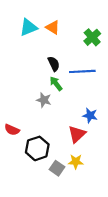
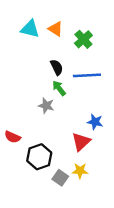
cyan triangle: (28, 27) -> (30, 29), turned 36
green cross: (92, 37) -> (83, 39), moved

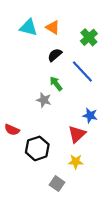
green cross: (83, 39) -> (89, 37), moved
black semicircle: (57, 67) -> (55, 55), moved, turned -104
blue line: (87, 75) -> (82, 71), turned 50
gray square: (60, 178) -> (57, 184), moved

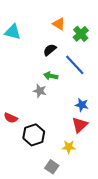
cyan triangle: (28, 27) -> (13, 32), moved
orange triangle: (53, 27) -> (59, 24), moved
green arrow: (56, 84) -> (51, 76), turned -40
red triangle: (77, 134) -> (80, 125), moved

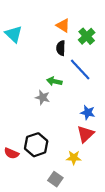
cyan triangle: (13, 32) -> (14, 34), turned 30
black semicircle: (50, 50) -> (61, 48), moved, turned -48
red semicircle: (11, 118) -> (11, 153), moved

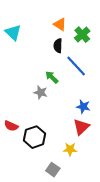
green arrow: (54, 81) -> (52, 77), turned 32
red semicircle: (11, 153) -> (11, 126), moved

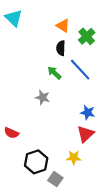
cyan triangle: (13, 32) -> (14, 18), moved
green arrow: (52, 77) -> (54, 73), moved
black hexagon: (35, 137) -> (36, 162), moved

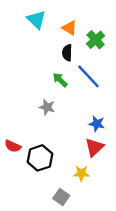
cyan triangle: (14, 18) -> (36, 20), moved
black hexagon: (36, 162) -> (40, 158), moved

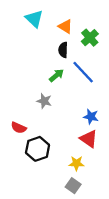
green arrow: (60, 80) -> (56, 75), turned 96
red semicircle: (13, 146) -> (19, 128), moved
red triangle: (94, 147) -> (89, 139), turned -42
gray square: (61, 197) -> (73, 186), moved

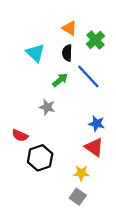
cyan triangle: (34, 19) -> (35, 53), moved

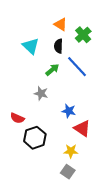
blue star: (97, 124) -> (69, 111), moved

